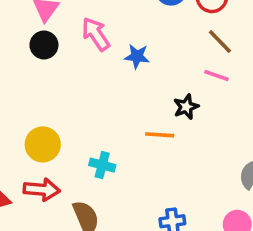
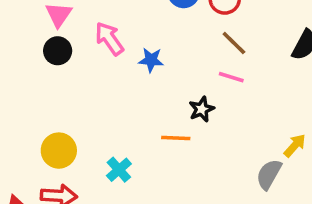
cyan cross: (102, 165) -> (119, 170), turned 35

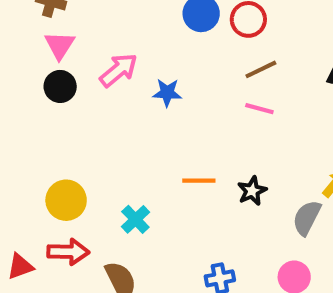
pink arrow: (109, 39) -> (119, 70), turned 88
brown line: (234, 43) -> (261, 69), turned -68
black star: (202, 109) -> (252, 191), moved

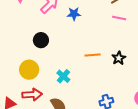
black circle: (60, 86) -> (41, 40), moved

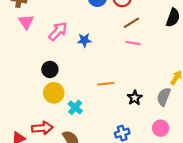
black star: (119, 58) -> (135, 98), moved
yellow circle: (29, 70) -> (54, 93), moved

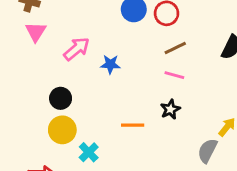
black star: (135, 98) -> (170, 109), moved

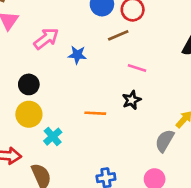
brown line: (175, 48) -> (118, 35), moved

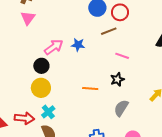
pink arrow: (46, 39) -> (54, 47), moved
cyan cross: (53, 137) -> (48, 112), moved
gray semicircle: (165, 141) -> (121, 108), moved

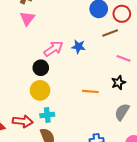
cyan cross: (48, 112) -> (47, 115), turned 32

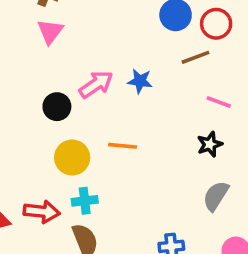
black circle: (41, 68) -> (57, 107), moved
orange line: (90, 91) -> (123, 146), moved

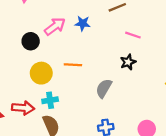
gray semicircle: (216, 196) -> (104, 88), moved

